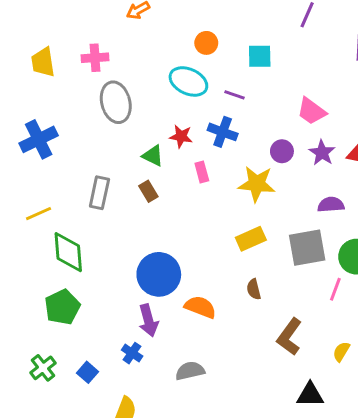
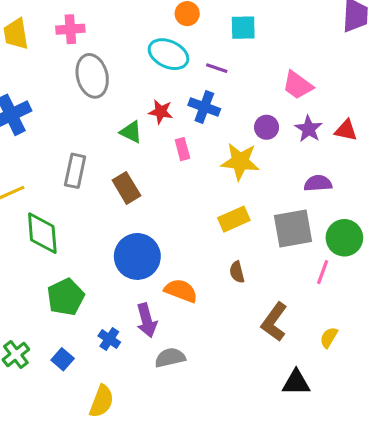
brown rectangle: (148, 191) -> (126, 188), moved, size x1.4
green pentagon: (62, 307) -> (66, 297), moved
purple arrow: (148, 320) -> (147, 320), moved

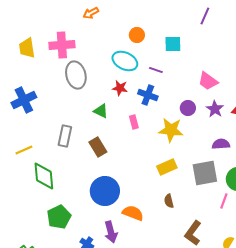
pink cross: (70, 29) -> (62, 45), size x1.4
red star: (161, 112) -> (120, 88), moved

